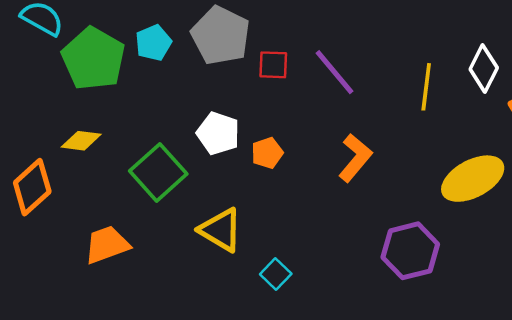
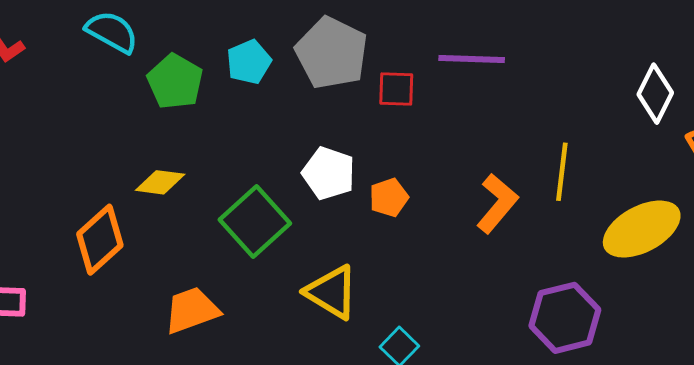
green pentagon: (93, 59) -> (175, 82), size x0.7
purple line: (334, 72) -> (472, 59), moved, turned -48
yellow line: (426, 87) -> (562, 172), moved

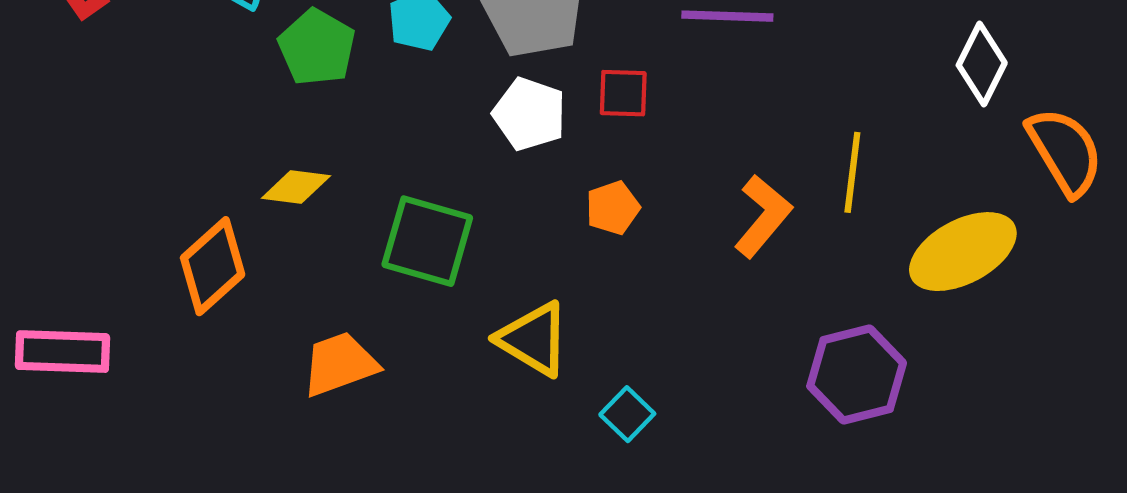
red square: (396, 89) -> (623, 93), moved
white pentagon: (329, 173) -> (529, 114), moved
green square: (255, 221) -> (427, 241), turned -32

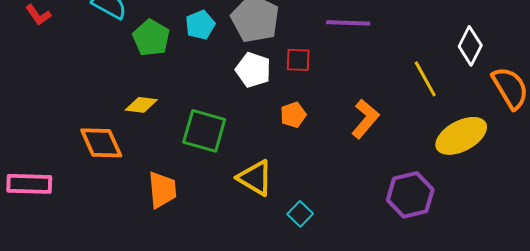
yellow line: (852, 172) -> (425, 79), moved, turned -36
orange diamond: (213, 266) -> (101, 143), turned -72
orange trapezoid: (340, 364) -> (162, 190), turned 105

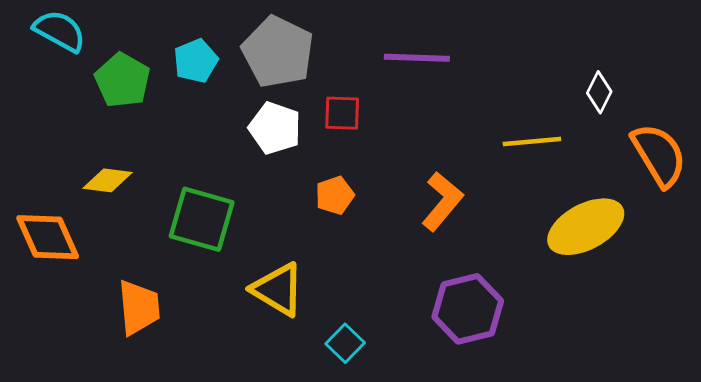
white diamond: (470, 46) -> (599, 92), size x0.7
yellow line: (425, 79) -> (532, 142), turned -66
purple hexagon: (410, 195) -> (468, 309), moved

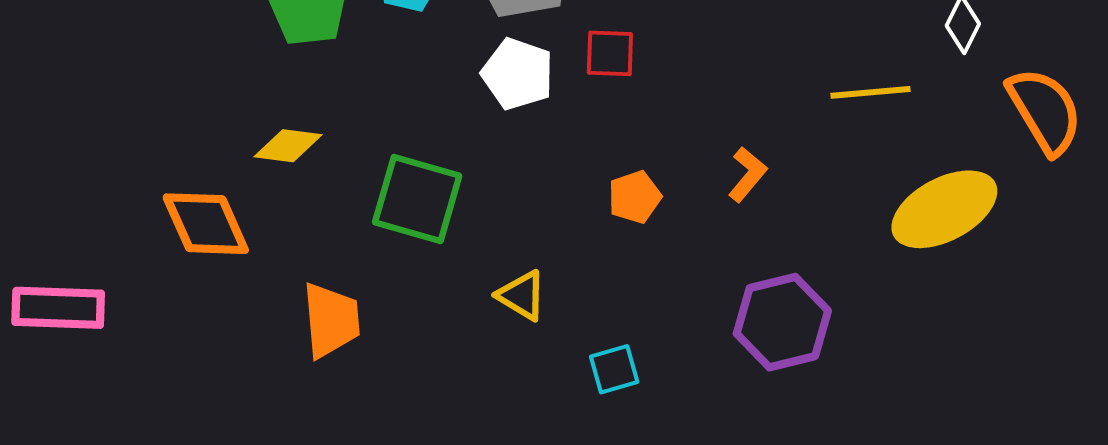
orange pentagon: (335, 195) -> (635, 197), moved
orange L-shape: (442, 201) -> (747, 174), size x0.7
yellow triangle: (278, 289) -> (522, 295), size x0.7
cyan square: (345, 343) -> (614, 369), turned 30

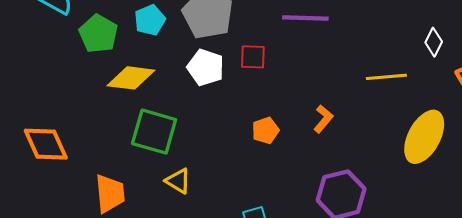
yellow diamond: (288, 146) -> (131, 78), moved, size x1.4
yellow ellipse: (944, 209) -> (424, 137), turned -34
yellow triangle: (522, 295) -> (178, 181), moved

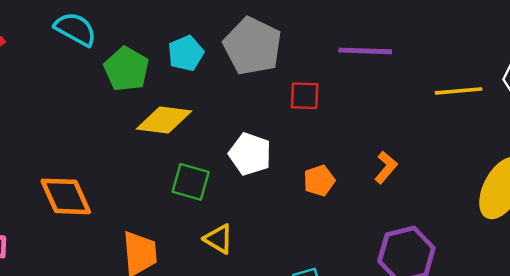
white pentagon: (206, 67) -> (250, 154), moved
yellow line: (386, 77) -> (459, 91), moved
green square: (154, 132) -> (191, 182), size x0.7

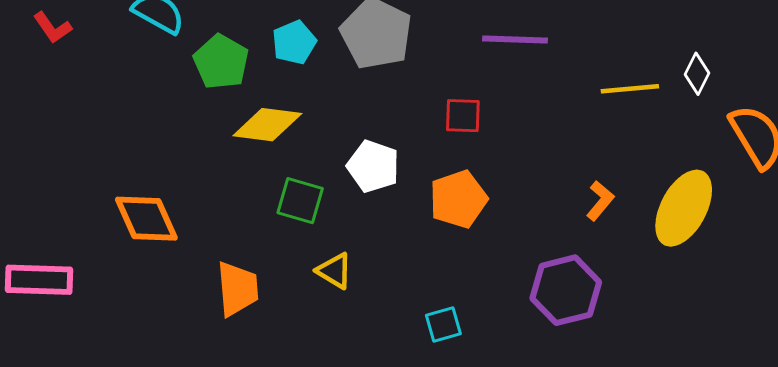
red square: (305, 96) -> (463, 116), moved
orange L-shape: (386, 167) -> (600, 201), moved
orange pentagon: (319, 181) -> (458, 199), size x1.5

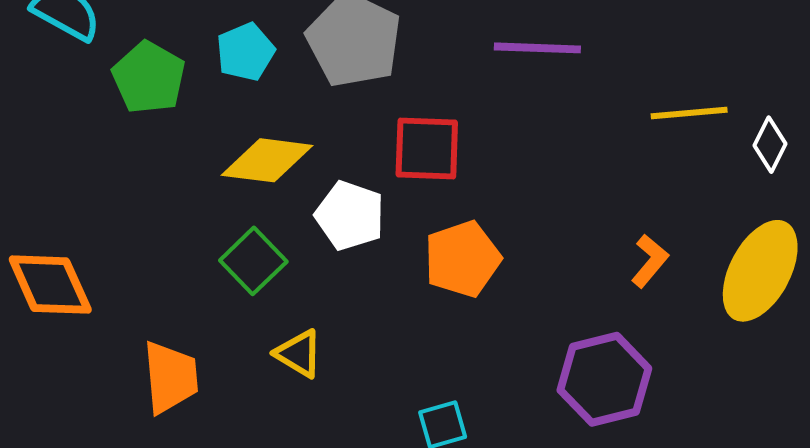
white diamond: (697, 74) -> (770, 145), moved
red square: (463, 116) -> (427, 149), moved, size x1.4
yellow diamond: (267, 125) -> (267, 160), moved
green square: (300, 201) -> (253, 261), turned 30

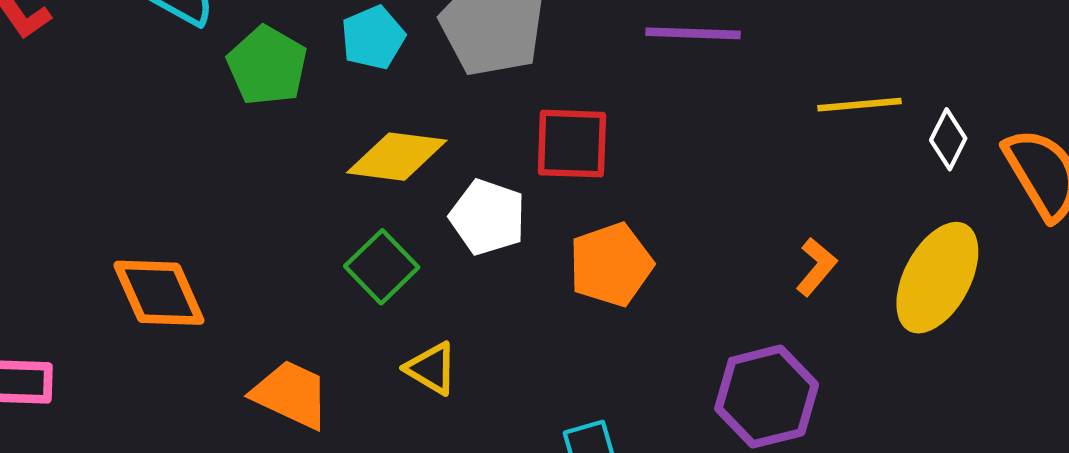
orange trapezoid: (170, 377) -> (291, 394), turned -60

